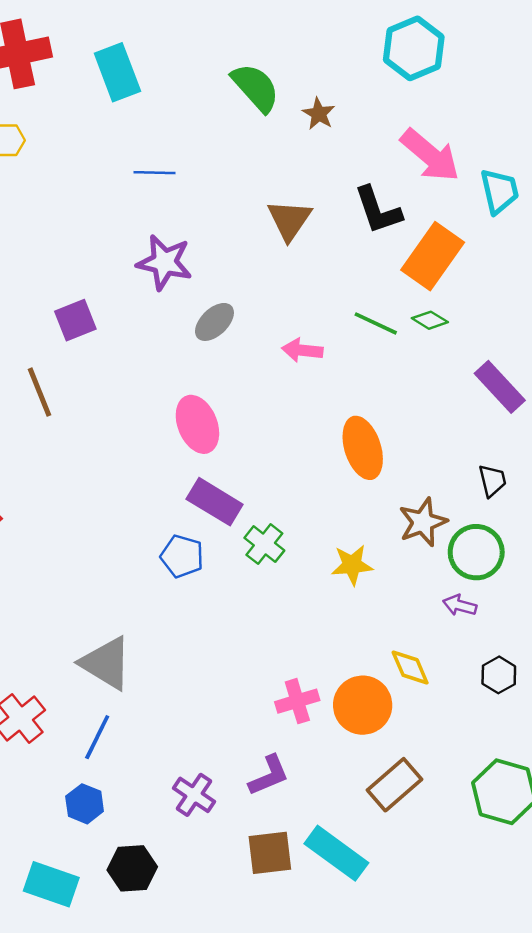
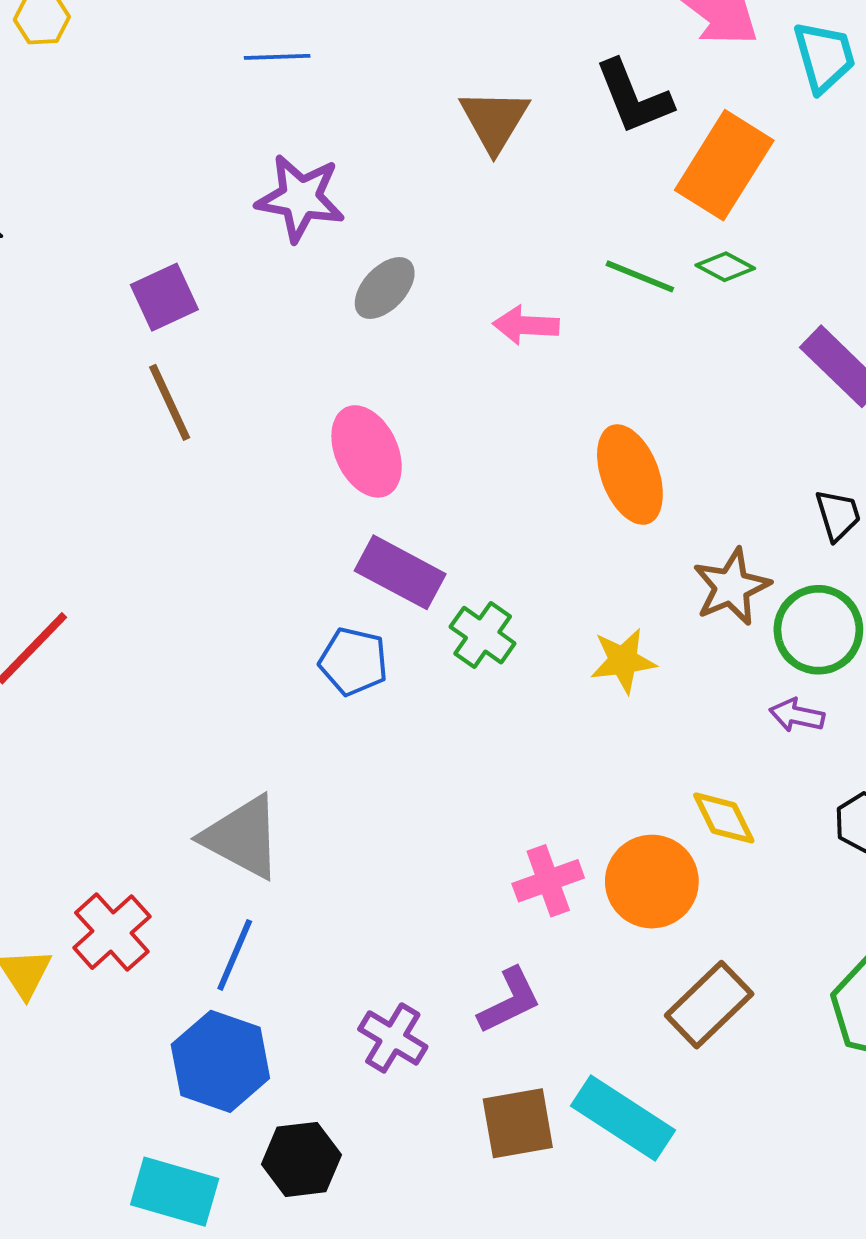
brown line: (39, 392) -> (170, 402), moved
blue hexagon: (85, 804) -> (220, 1061), size x1.6

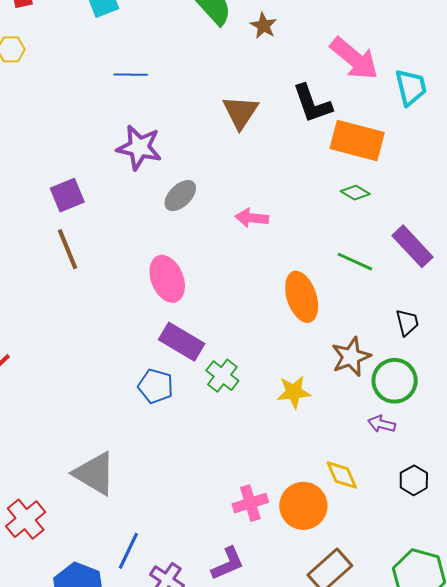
orange rectangle: (724, 165) -> (357, 141), turned 70
green line: (640, 276) -> (355, 262), moved
blue line: (235, 955) -> (128, 551), moved

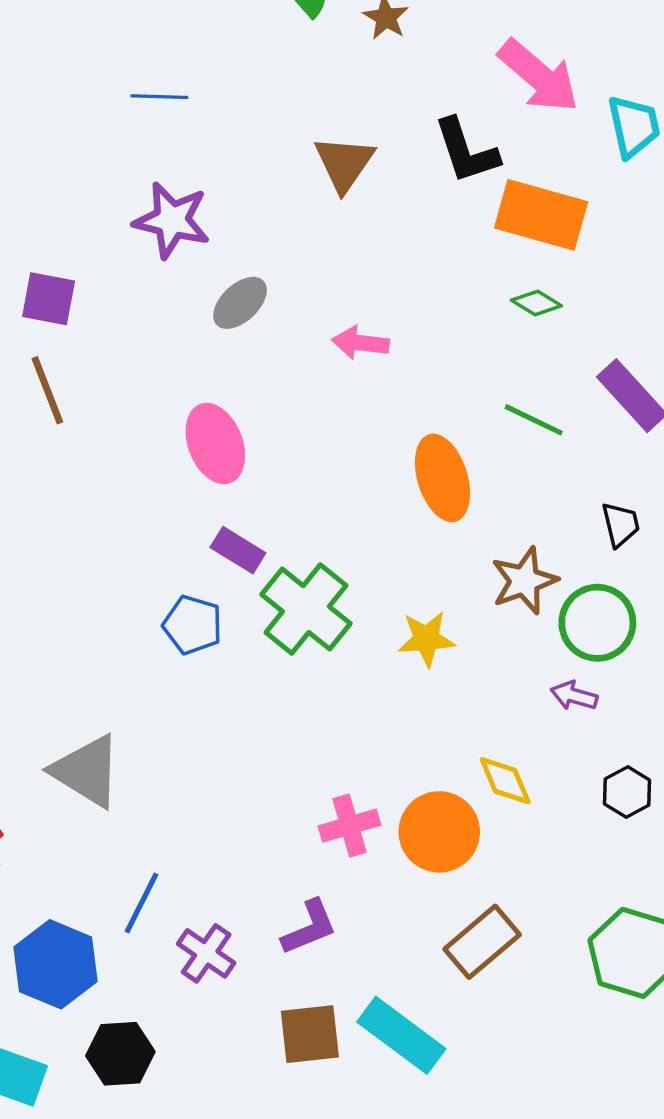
purple square: (67, 195) -> (49, 299), turned 32
purple rectangle: (182, 342) -> (238, 550), size x0.7
green cross: (222, 376) -> (306, 609), size x1.6

